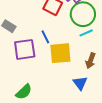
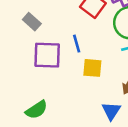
yellow square: (60, 53) -> (92, 68), size x0.7

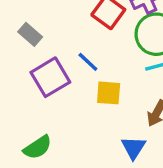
blue line: (77, 44) -> (88, 62), turned -30
purple square: (47, 55) -> (50, 77), turned -32

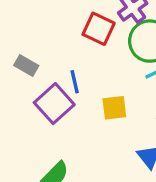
blue line: (88, 62) -> (75, 82), moved, turned 45

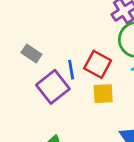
red square: (99, 29) -> (98, 64), moved

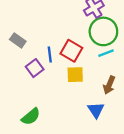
purple square: (53, 87) -> (35, 68), size x0.7

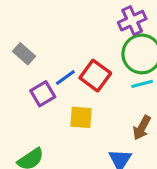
blue line: (50, 54) -> (65, 77), turned 56
yellow square: (75, 75) -> (81, 117), moved

